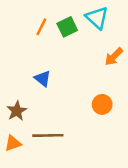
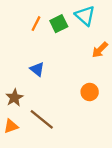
brown line: (48, 135) -> (42, 119), turned 40

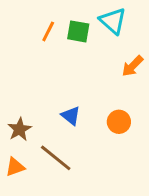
green square: (59, 24) -> (78, 31), turned 36
blue triangle: (37, 69) -> (71, 116), moved

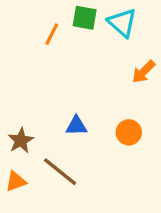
green square: (78, 31) -> (85, 18), moved
blue triangle: (71, 116) -> (76, 126), turned -40

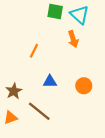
orange line: (52, 34) -> (34, 51), moved
orange arrow: (144, 72) -> (73, 39), moved, turned -63

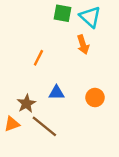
brown star: (14, 91) -> (26, 104), moved
orange triangle: (11, 118) -> (12, 124), moved

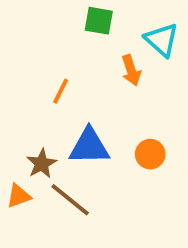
cyan triangle: (90, 17) -> (162, 40), moved
blue triangle: (56, 93) -> (89, 146), size x1.6

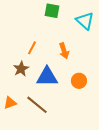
orange arrow: (131, 70) -> (64, 51), moved
brown star: (42, 164) -> (21, 69), moved

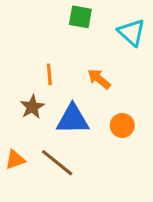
orange line: (32, 48) -> (49, 74), turned -32
orange arrow: (64, 51) -> (99, 79), turned 147

